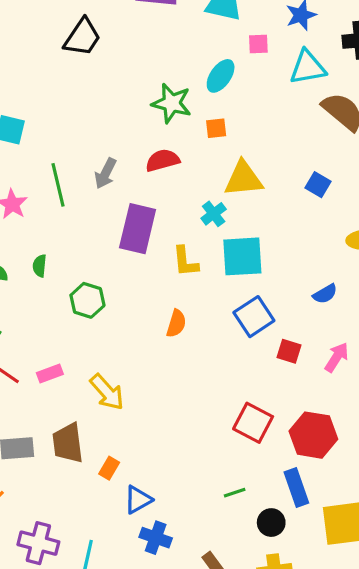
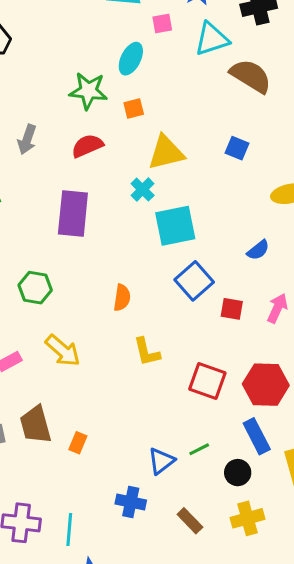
gray arrow: (106, 173) -> (27, 140), moved
yellow L-shape: (185, 262) -> (147, 352), moved
yellow arrow: (107, 392) -> (63, 351), moved
blue triangle: (138, 500) -> (161, 461), moved

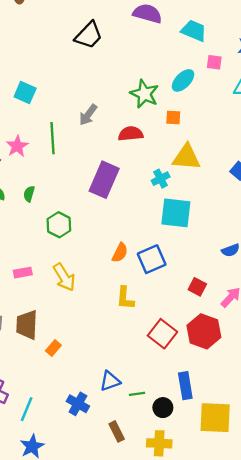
blue square: (194, 281) -> (152, 259), moved
red hexagon: (266, 385) -> (204, 331), moved
green line: (199, 449) -> (137, 394), moved

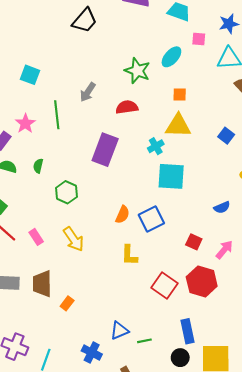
orange square: (173, 117) -> (180, 94), moved
pink rectangle: (23, 273) -> (36, 237), turned 70
black circle: (163, 408) -> (180, 358), moved

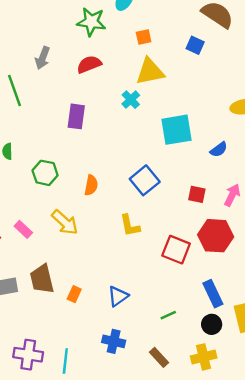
blue square: (226, 136) -> (195, 45), moved
purple rectangle: (105, 150) -> (76, 116), size x0.7
cyan square: (171, 176) -> (177, 130), moved
orange semicircle: (123, 215) -> (91, 185), moved
blue triangle: (119, 331) -> (118, 296), moved

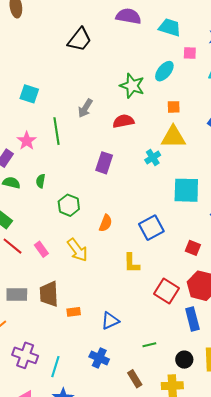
orange rectangle: (74, 294) -> (74, 312), turned 48
blue rectangle: (213, 294) -> (192, 319), moved

